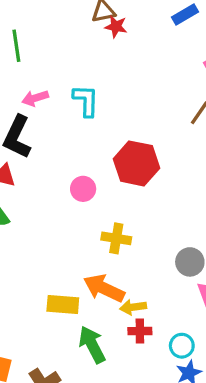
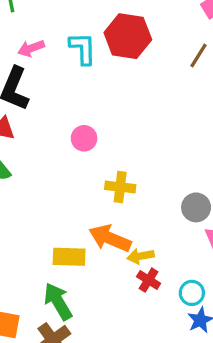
red hexagon: (136, 163) -> (128, 36), moved
red cross: (140, 331) -> (149, 280), turned 35
green arrow: (92, 345) -> (58, 301), moved

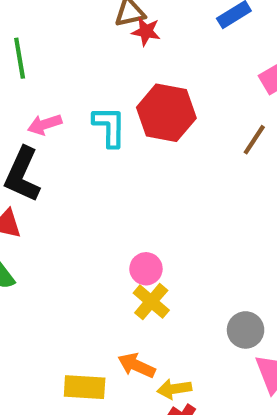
pink circle: (84, 138) -> (146, 269), moved
yellow cross: (120, 187) -> (151, 302), turned 32
orange arrow: (110, 238) -> (137, 365), size x0.7

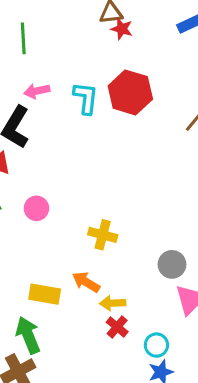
pink circle: (146, 269) -> (36, 208), moved
yellow cross: (151, 302) -> (103, 235), turned -32

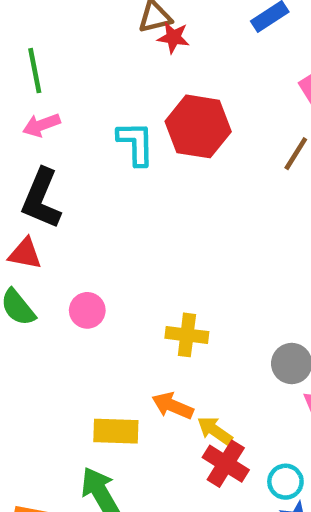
pink arrow: (37, 91) -> (41, 125), moved
yellow arrow: (113, 303) -> (215, 430), turned 45
red cross: (117, 327) -> (226, 464), size x1.4

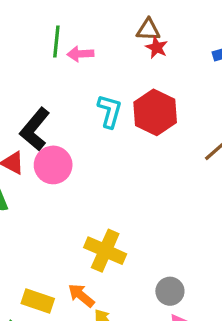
pink arrow: (41, 125) -> (80, 54), moved
pink circle: (87, 310) -> (53, 165), moved, size x1.5
yellow cross: (187, 335) -> (105, 251), size x1.4

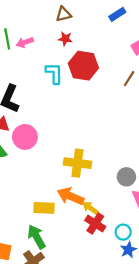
red star: (157, 47) -> (65, 39), moved
pink circle: (53, 165) -> (25, 137), moved
orange arrow: (81, 295) -> (71, 196), size x1.4

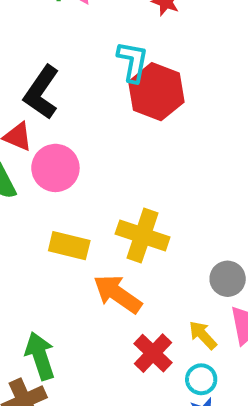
red hexagon: (83, 66) -> (156, 92), moved
yellow rectangle: (44, 208) -> (69, 246), moved
yellow arrow: (90, 208) -> (203, 335), moved

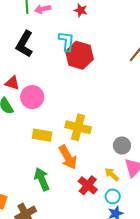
black L-shape: (42, 92) -> (24, 44), moved
orange arrow: (118, 294) -> (68, 157), turned -150
green arrow: (40, 356) -> (42, 179), moved

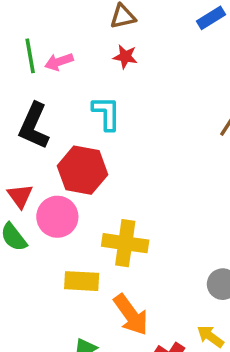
red hexagon: (79, 55) -> (82, 170), moved
red triangle: (12, 83) -> (20, 196), turned 42
yellow cross: (78, 127) -> (125, 243), moved

